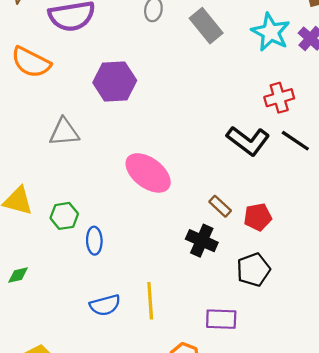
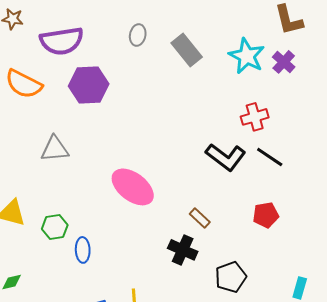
purple hexagon: (115, 82) -> (89, 85), moved
red pentagon: (258, 217) -> (266, 215), moved

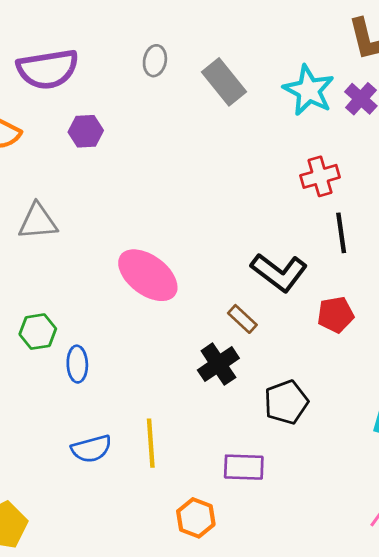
purple hexagon: (89, 85) -> (86, 131), size x0.6
black L-shape: (226, 157) -> (279, 272), moved
black line: (270, 157) -> (341, 233), turned 48
black cross: (183, 250) -> (218, 364), turned 32

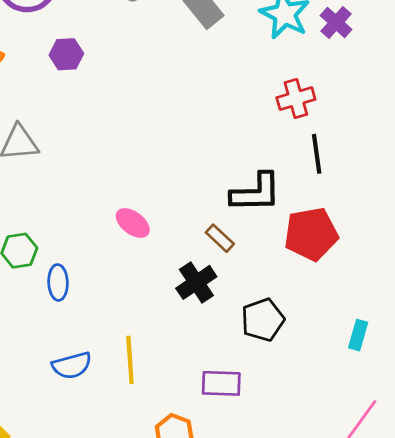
black L-shape: (279, 272) -> (256, 193), turned -38
pink ellipse: (148, 275) -> (133, 223), moved, size x0.6
red pentagon: (336, 315) -> (311, 234), size x1.5

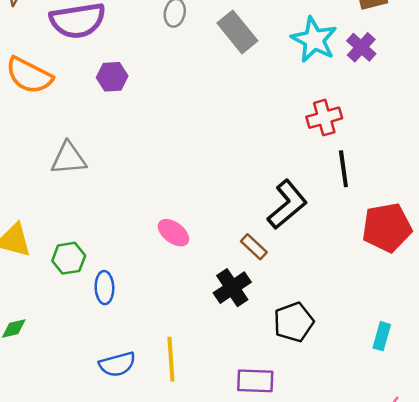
black L-shape: (256, 193) -> (287, 205), turned -39
red pentagon: (311, 234) -> (387, 228), moved

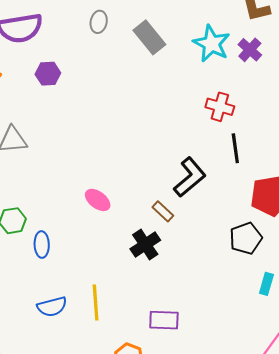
red cross: (324, 118) -> (220, 107), turned 32
black pentagon: (294, 322) -> (246, 238), moved

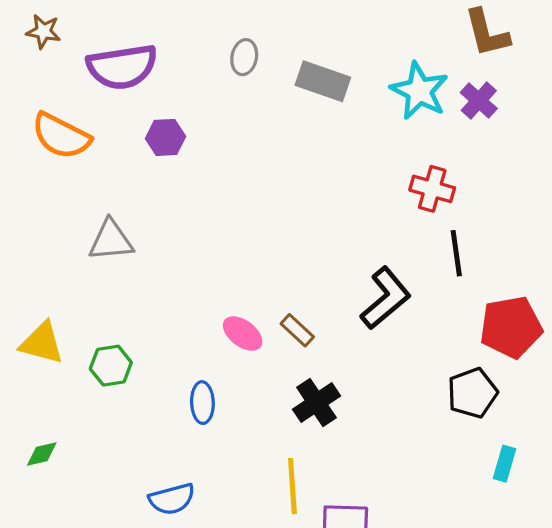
gray rectangle: (149, 37) -> (323, 81), turned -32
brown rectangle: (163, 211) -> (297, 330), moved
blue ellipse: (42, 245) -> (202, 403), moved
yellow line: (96, 303) -> (292, 486), moved

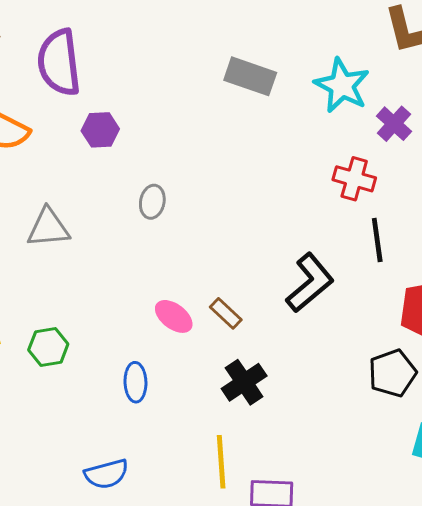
gray ellipse: (244, 57) -> (152, 202), moved
purple semicircle: (122, 67) -> (59, 63), turned 92
purple cross: (479, 101) -> (394, 124), moved

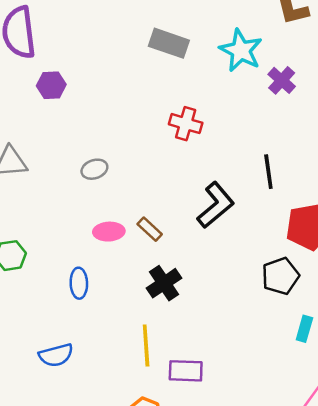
red cross: (354, 179) -> (186, 124), moved
gray ellipse: (152, 202) -> (94, 169), moved, turned 60
pink ellipse: (174, 316) -> (109, 232), turned -40

